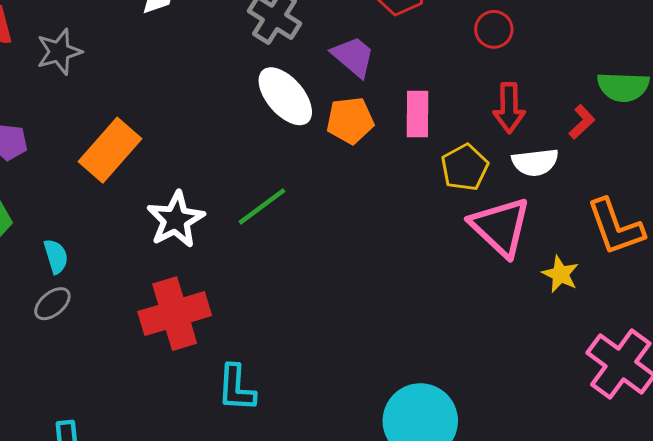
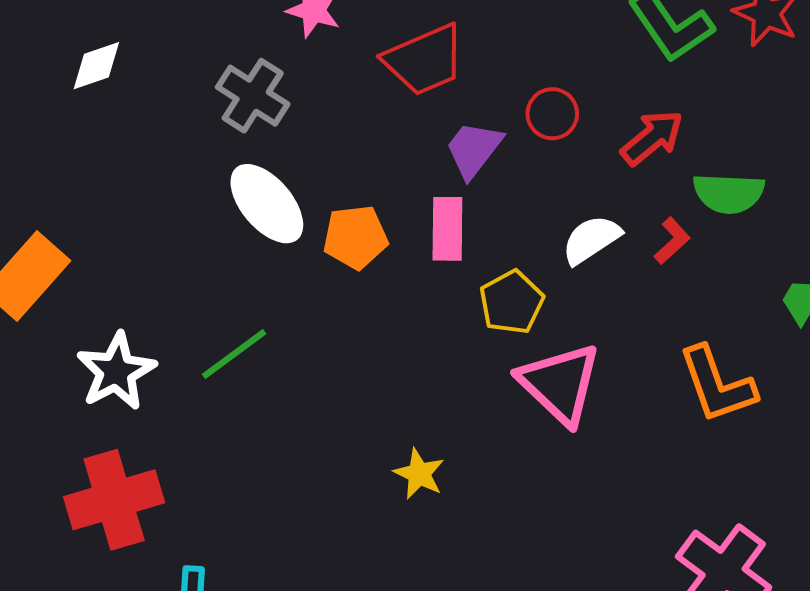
purple trapezoid: (353, 56) -> (474, 149), moved, turned -93
red arrow: (509, 108) -> (652, 138), moved, turned -129
white semicircle: (535, 162) -> (591, 240), moved, turned 153
yellow star: (560, 274) -> (419, 474), moved

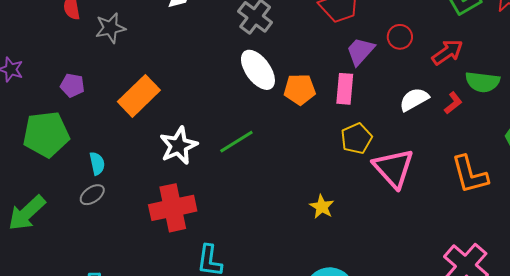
yellow pentagon: (511, 302) -> (356, 138), moved

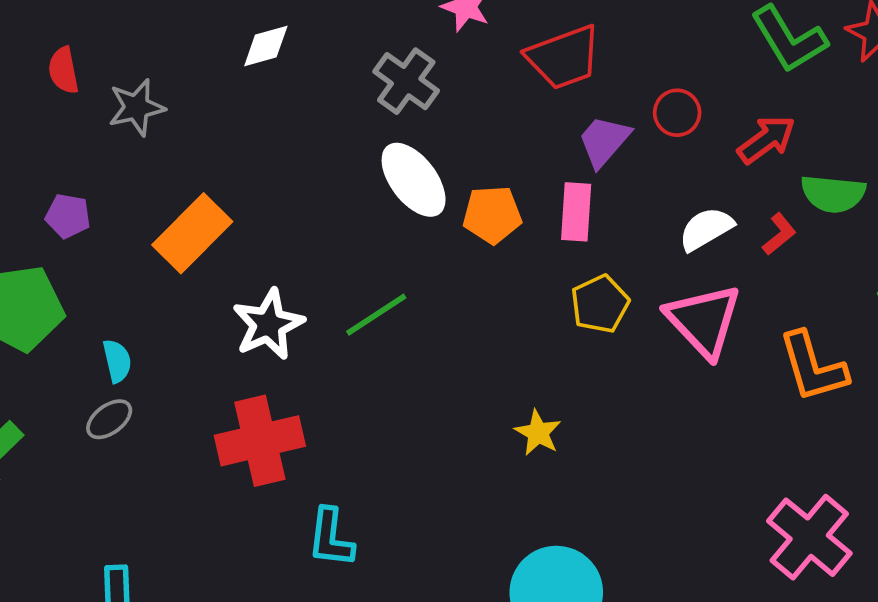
pink triangle: (393, 168) -> (704, 321), moved

